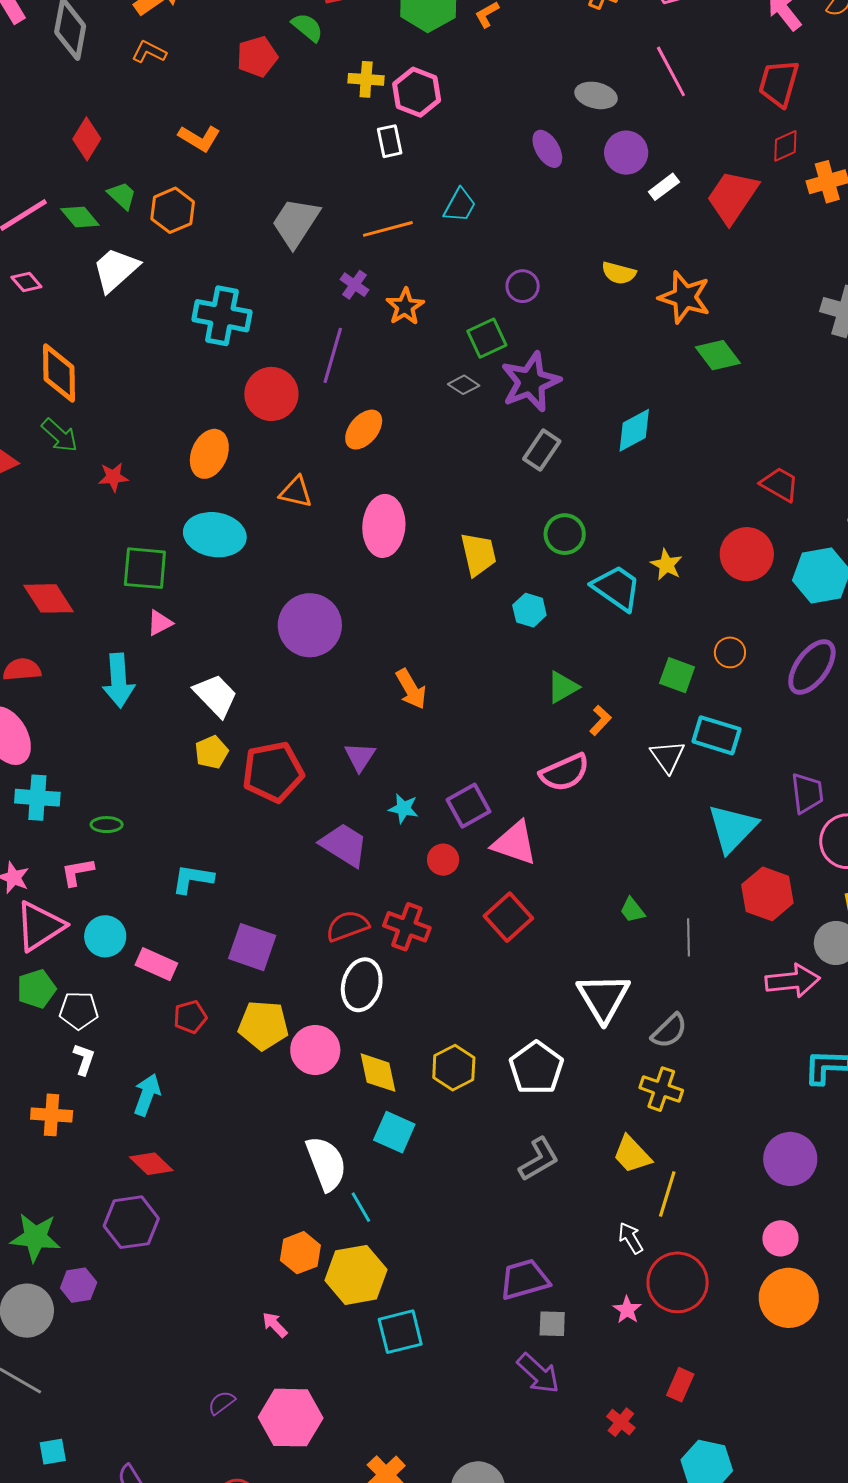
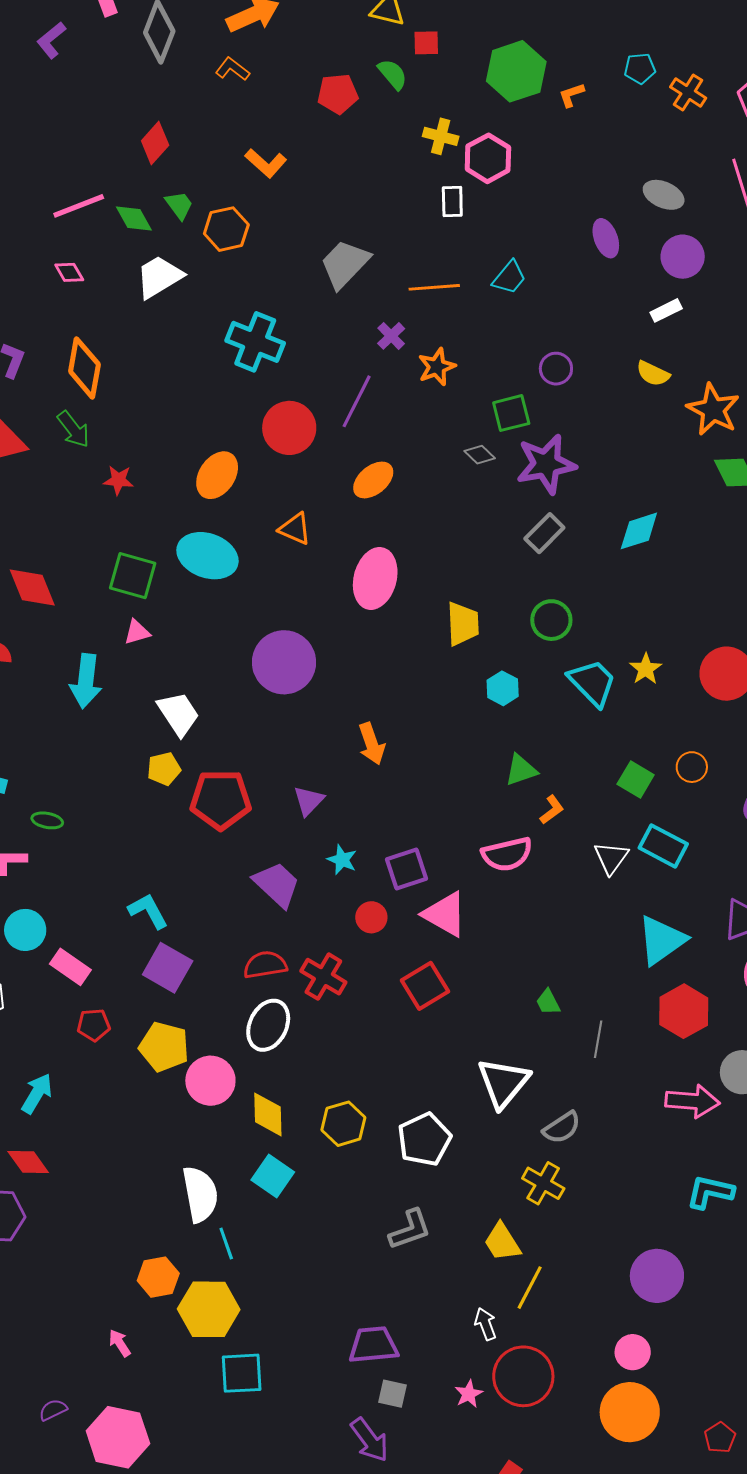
white rectangle: (664, 187) -> (666, 310), moved
cyan L-shape: (193, 879) -> (148, 911), moved, turned 42

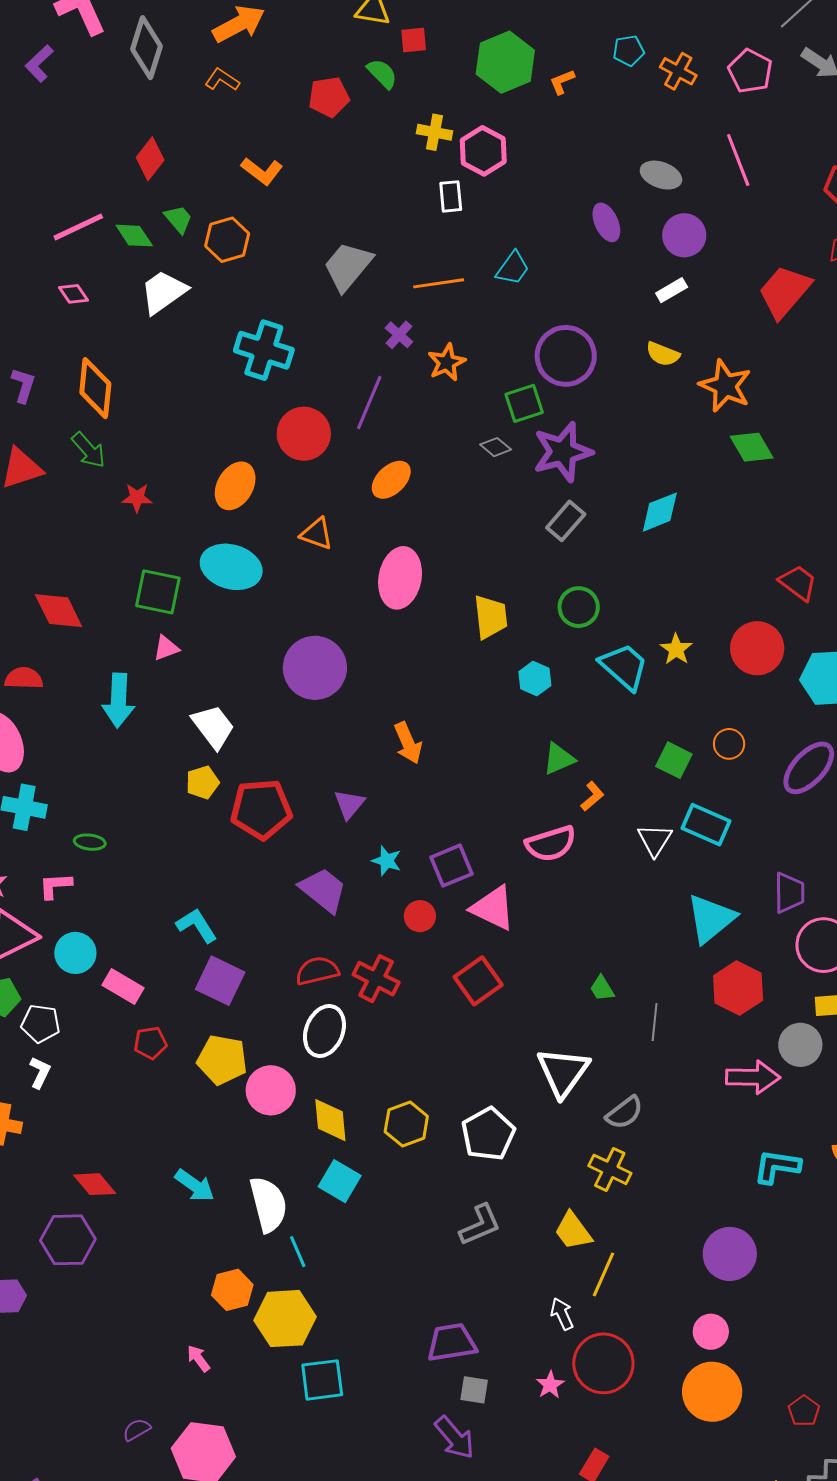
purple circle: (556, 369) -> (566, 356), size x1.8
cyan arrow: (37, 1093) -> (195, 1185), moved, turned 99

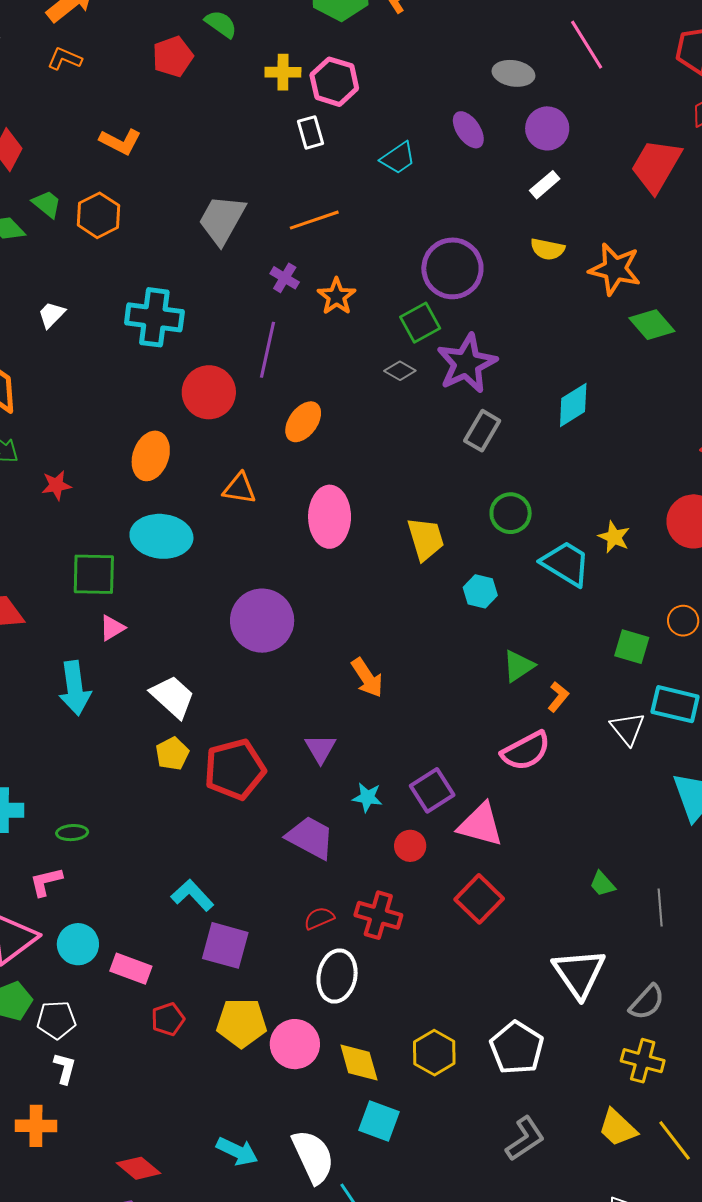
cyan trapezoid: (513, 268) -> (398, 158), moved, turned 30
white trapezoid: (163, 292) -> (52, 315), moved, size x0.6
red semicircle: (317, 971) -> (319, 918), size x0.7
yellow line: (604, 1274) -> (675, 1140), moved, turned -51

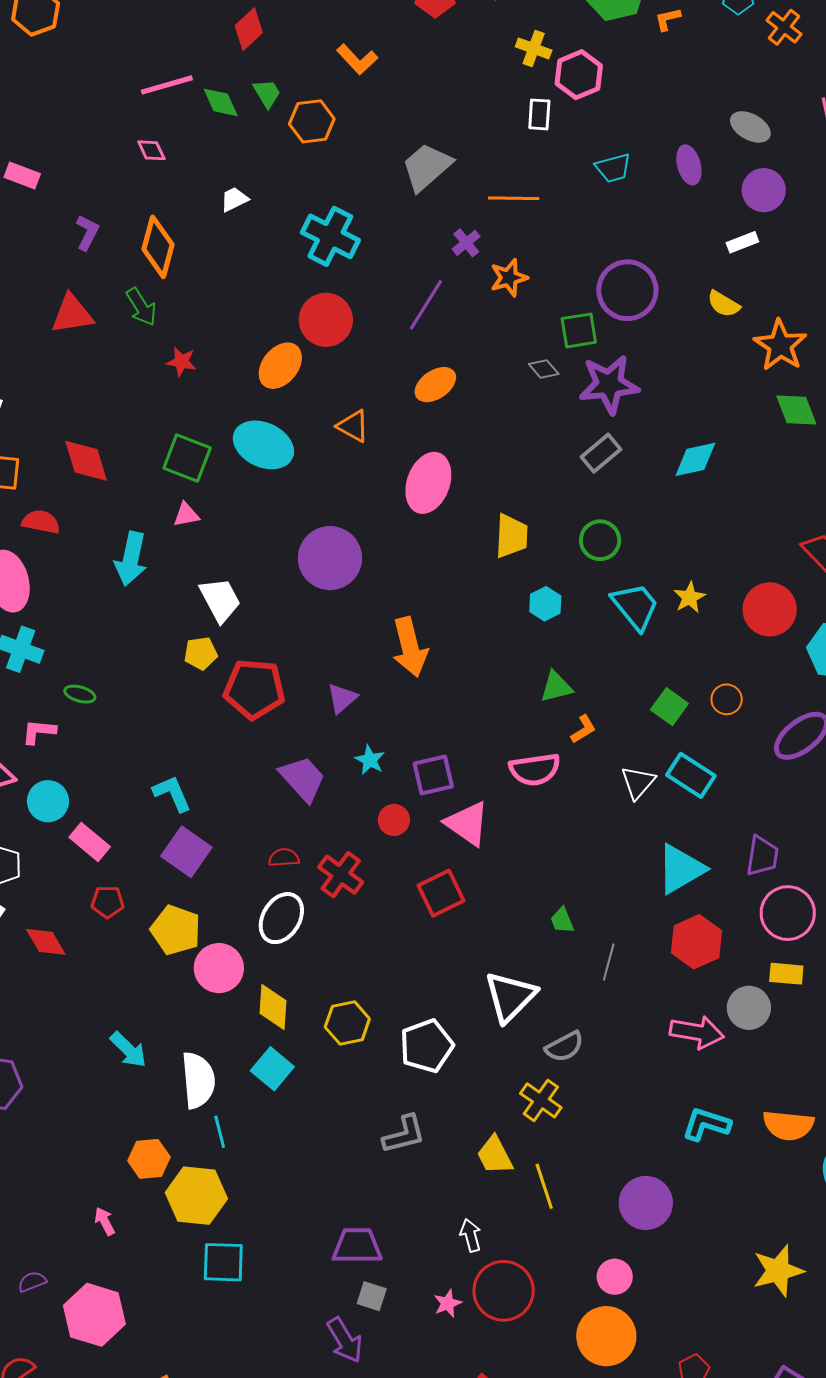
red circle: (209, 392) -> (326, 320), moved
orange arrow: (367, 678) -> (410, 647), size x1.4
red diamond: (139, 1168) -> (46, 942), moved

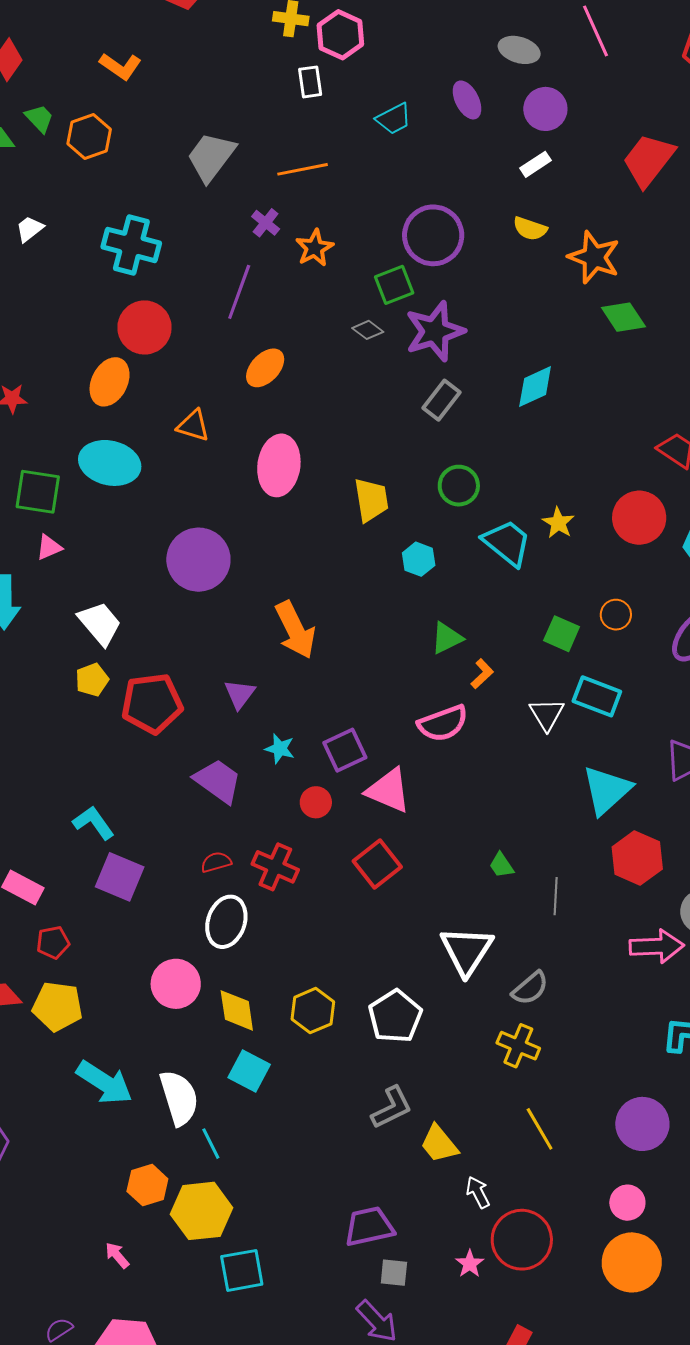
yellow pentagon: (176, 930) -> (57, 1006), moved
cyan arrow: (128, 1050) -> (104, 1083), size x1.4
yellow trapezoid: (495, 1155) -> (439, 1144), moved

